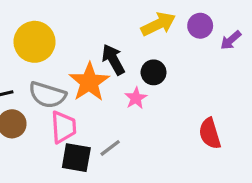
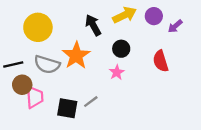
black arrow: (113, 60) -> (93, 25), moved
pink star: (136, 98) -> (117, 72), moved
pink trapezoid: (63, 127) -> (35, 97), moved
red semicircle: (210, 133) -> (161, 61), moved

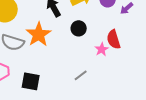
pink star: (117, 72) -> (102, 49), moved
gray line: (91, 102) -> (81, 75), moved

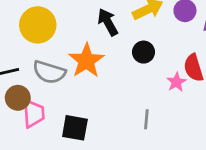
gray line: (81, 75) -> (146, 119), turned -48

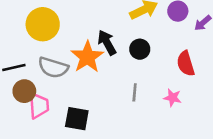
black arrow: (108, 22) -> (107, 43), moved
pink star: (176, 82) -> (173, 98), moved, turned -30
gray line: (146, 119) -> (135, 92), moved

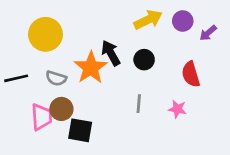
gray semicircle: (53, 68) -> (56, 78), size x0.7
brown circle: (24, 91) -> (61, 109), moved

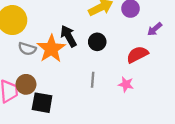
purple arrow: (208, 33) -> (155, 29), moved
red semicircle: (191, 74) -> (137, 54), turned 80
gray semicircle: (56, 78) -> (27, 49), moved

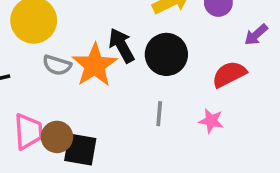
black circle: (97, 42) -> (166, 54), size x1.5
brown circle: (26, 84) -> (57, 137), moved

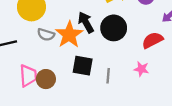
gray line: (159, 114) -> (108, 76), moved
black square: (80, 149) -> (83, 66), moved

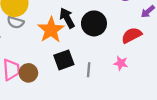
gray semicircle: (46, 35) -> (15, 22), moved
black square: (83, 66) -> (64, 60), turned -30

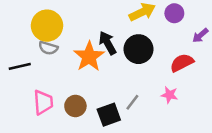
black square: (64, 60) -> (109, 115), moved
gray line: (89, 70) -> (132, 102), turned 32
brown circle: (28, 73) -> (75, 106), moved

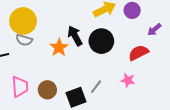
orange star: (89, 57) -> (59, 47), size x0.7

